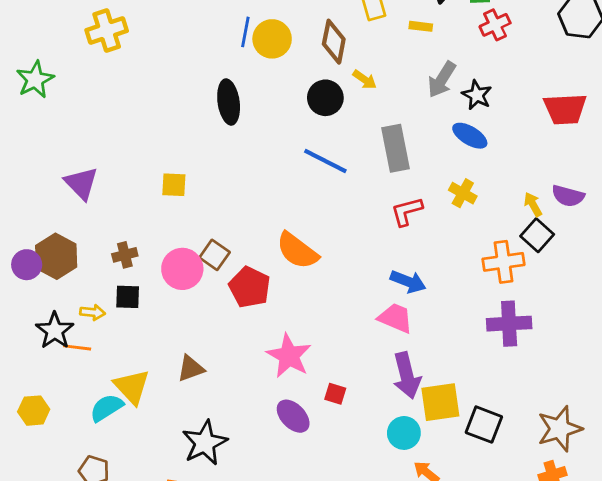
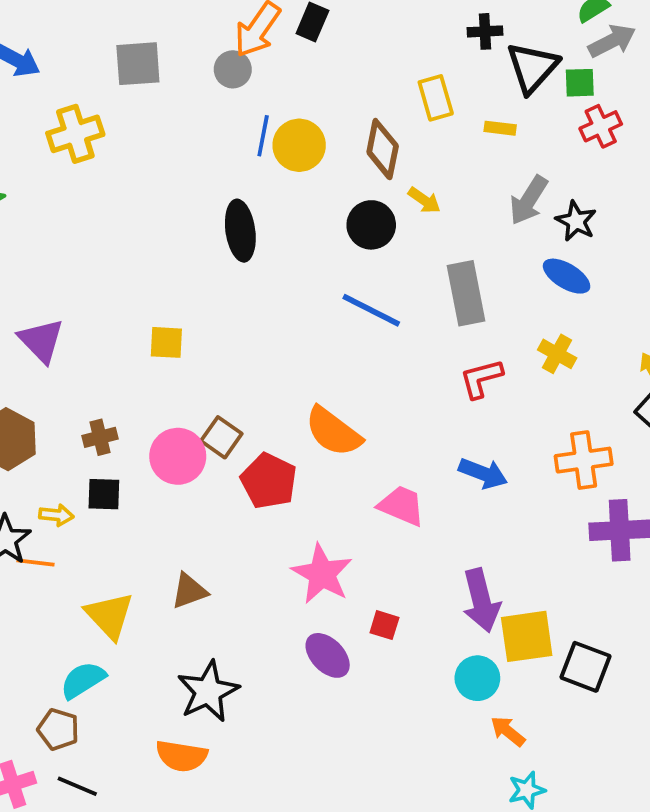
orange cross: (503, 262) -> (584, 460), moved
pink trapezoid: (395, 318) -> (402, 506), moved
cyan semicircle: (107, 408) -> (83, 680), moved

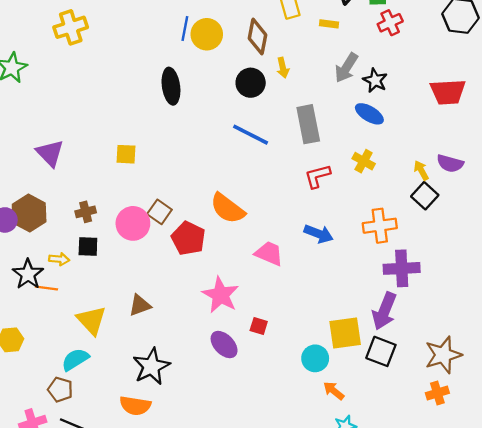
yellow arrow: (424, 200) -> (283, 68), turned 42
purple arrow: (481, 600) -> (384, 311), moved, turned 36

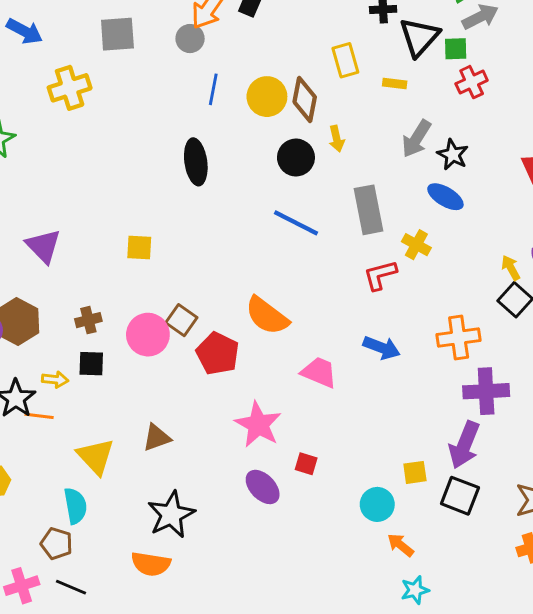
yellow circle: (207, 34) -> (267, 97), moved
yellow cross: (364, 161) -> (416, 245), moved
yellow square: (345, 333) -> (415, 472), size x0.6
cyan semicircle: (75, 360) -> (75, 506), turned 112

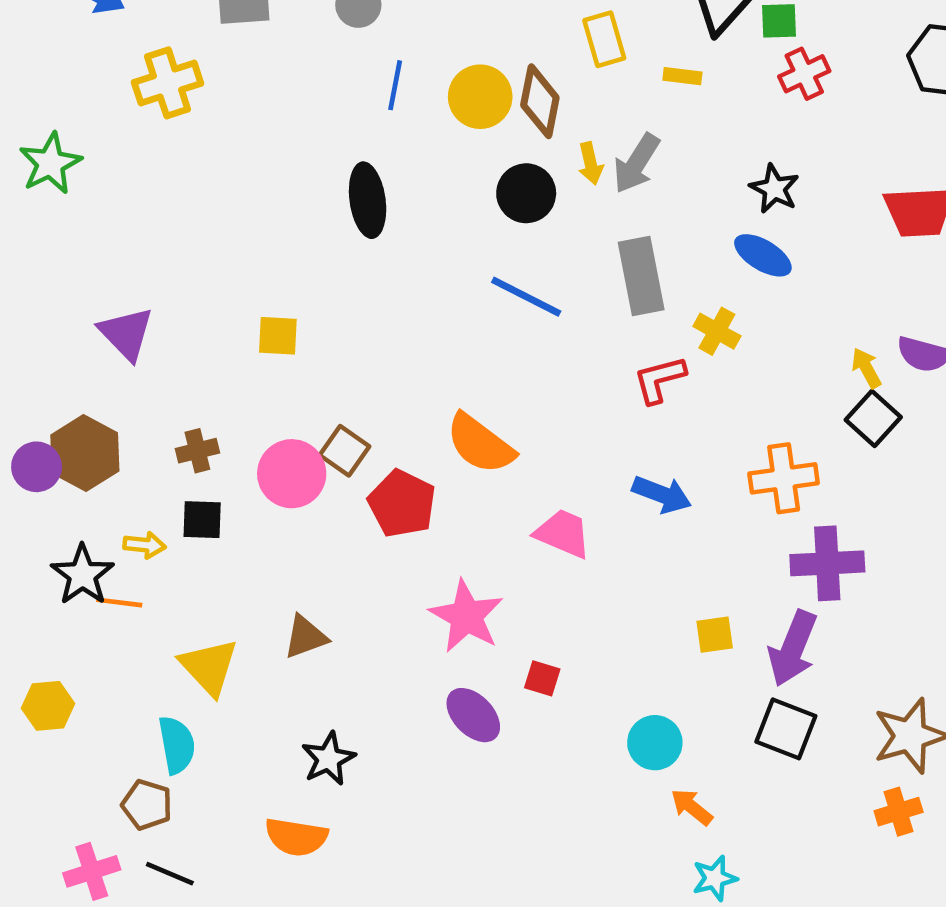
gray arrow: (416, 139) -> (636, 163), moved
yellow square: (415, 472) -> (715, 635), moved
black star: (171, 515) -> (328, 759), size x0.7

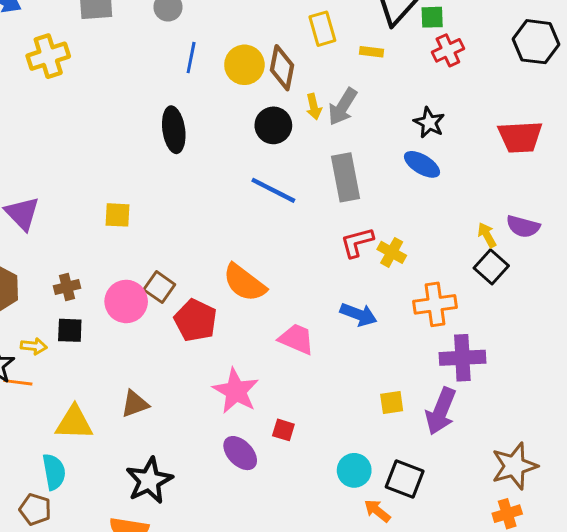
yellow cross: (717, 331) -> (392, 252), moved
yellow triangle: (209, 667) -> (74, 423), turned -45
black square: (786, 729) -> (405, 479), moved
black star: (328, 759) -> (149, 480), size x1.4

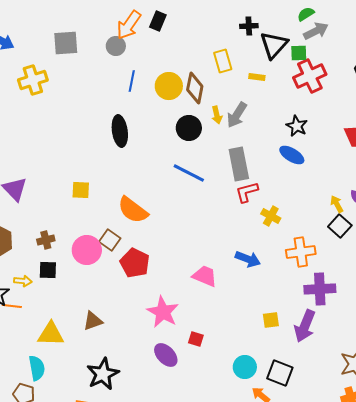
red cross: (448, 50) -> (310, 76), size x1.5
red L-shape: (357, 242) -> (247, 192), moved
orange semicircle: (244, 283) -> (133, 210), moved

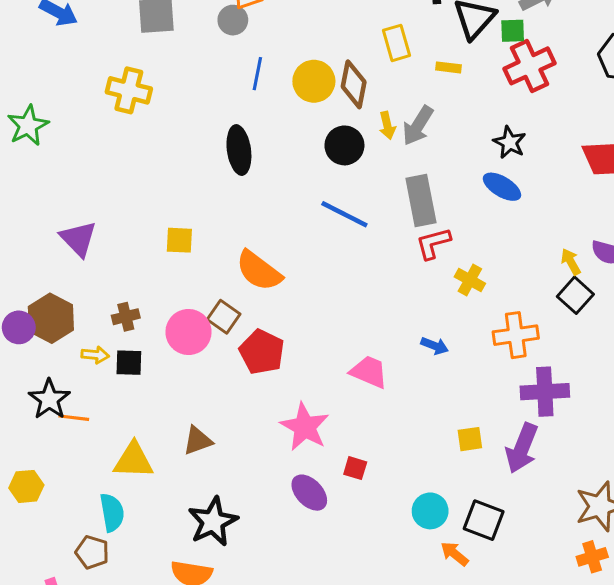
yellow cross: (33, 80) -> (129, 90), moved, turned 32
blue arrow: (248, 259) -> (435, 346), size x0.7
yellow arrow: (23, 281) -> (95, 355), moved

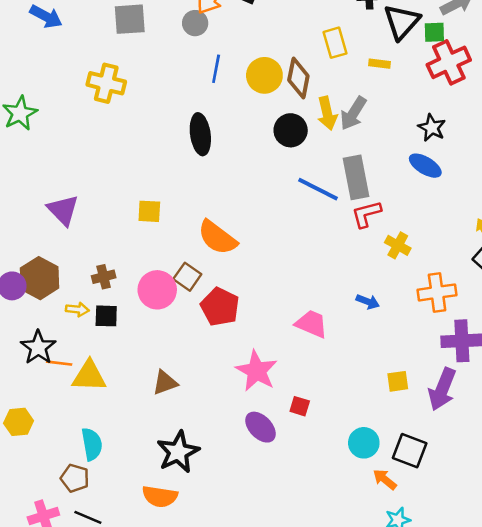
yellow arrow: (387, 126) -> (327, 113), size x1.4
blue line: (344, 214) -> (318, 189), moved
yellow triangle: (133, 460) -> (89, 376), moved

